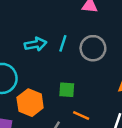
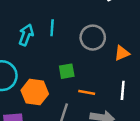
cyan arrow: (36, 44) -> (26, 35), turned -45
gray circle: (93, 48) -> (93, 38), moved

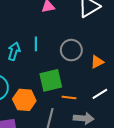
green square: (67, 71) -> (51, 80), size x1.6
white line: (123, 90) -> (100, 94), turned 56

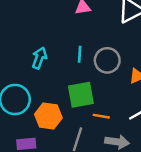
cyan line: (36, 44) -> (80, 54), moved

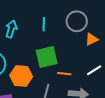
gray circle: (107, 60) -> (77, 21), moved

